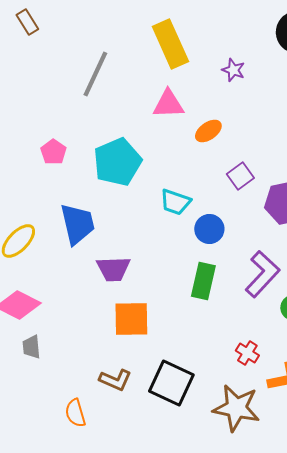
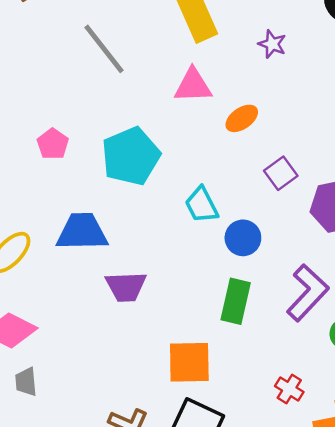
gray line: (95, 74) -> (104, 49), turned -63
cyan trapezoid: (175, 202) -> (202, 205), turned 44
blue trapezoid: (77, 224) -> (82, 232), turned -78
orange square: (131, 319) -> (189, 362), moved

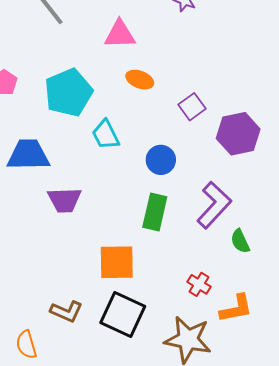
orange ellipse: (242, 118) -> (140, 80), moved, turned 56
cyan trapezoid: (202, 205) -> (106, 135), moved

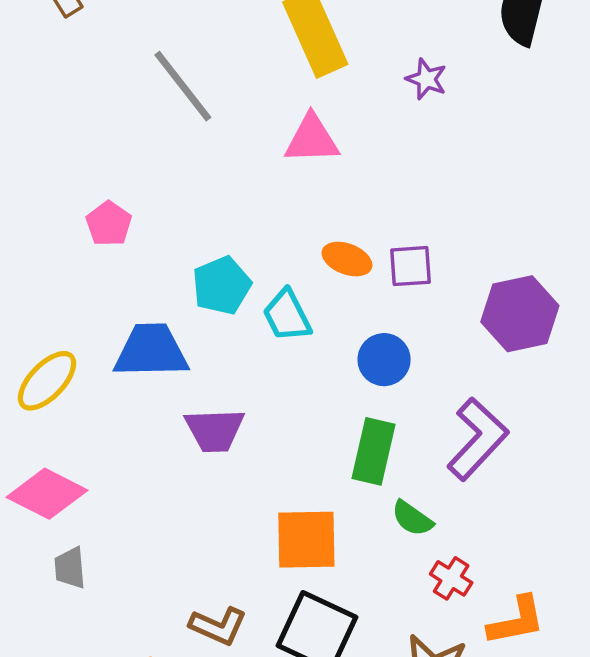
orange ellipse: (140, 80) -> (347, 259), moved
cyan pentagon: (68, 93) -> (222, 285), moved, size x0.7
purple square: (192, 107) -> (411, 266), moved, turned 32
green semicircle: (240, 241) -> (412, 518), moved, turned -30

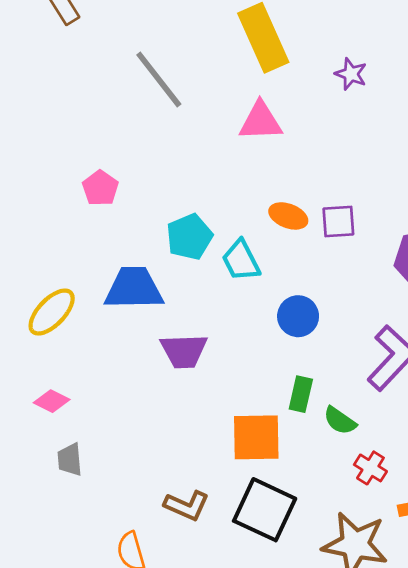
blue circle: (384, 360) -> (298, 316), moved
green rectangle: (373, 451) -> (301, 394), moved, size x0.7
pink diamond: (47, 494) -> (52, 401), size x0.6

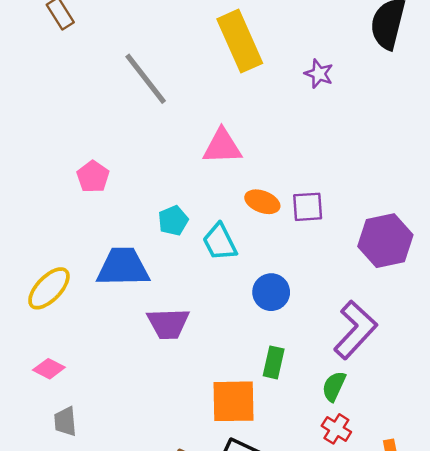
pink triangle: (260, 121) -> (222, 147), moved
cyan pentagon: (189, 237) -> (173, 221), size x0.7
green semicircle: (340, 421) -> (334, 386), moved, turned 80

